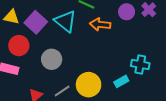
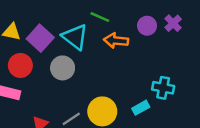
gray circle: (52, 59) -> (63, 68), moved

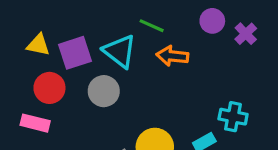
purple circle: (147, 26) -> (212, 21), moved
purple square: (40, 38) -> (75, 53), turned 30

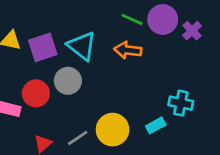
purple circle: (212, 21) -> (163, 19), size x1.4
green line: (152, 26) -> (132, 19), moved
red circle: (49, 88) -> (36, 93), moved

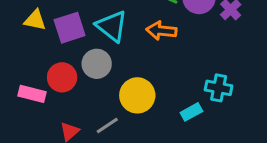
yellow circle: (113, 130) -> (137, 95), moved

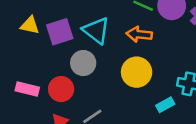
red circle: (62, 77) -> (61, 89), moved
yellow circle: (137, 95) -> (137, 72), moved

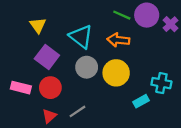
yellow triangle: (30, 25) -> (38, 25), moved, turned 42
purple square: (60, 32) -> (47, 57), moved, turned -35
gray circle: (83, 63) -> (87, 67), moved

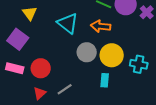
purple square: (47, 57) -> (18, 39), moved
gray circle: (87, 67) -> (87, 52), moved
yellow circle: (116, 73) -> (112, 55), moved
cyan rectangle: (141, 101) -> (105, 80), moved, turned -56

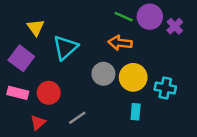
cyan triangle: (68, 23) -> (65, 48), moved, turned 40
cyan rectangle: (105, 80) -> (136, 112), moved
red triangle: (40, 93) -> (38, 123), moved

